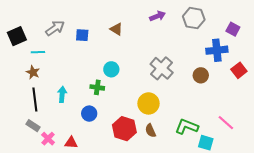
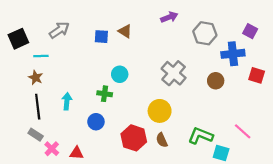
gray hexagon: (194, 18) -> (205, 33), moved
blue square: (82, 35) -> (101, 37), moved
red square: (239, 70) -> (257, 75), turned -35

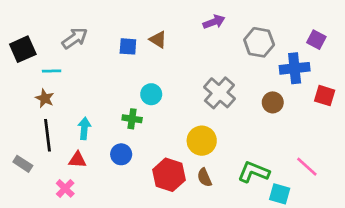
gray rectangle: (36, 135) -> (23, 164), moved
red triangle: (77, 153) -> (77, 160), moved

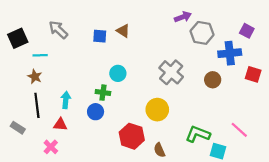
purple arrow: (214, 22) -> (183, 17), moved
gray arrow: (75, 38) -> (58, 30), turned -102
blue circle: (121, 154) -> (96, 112), moved
brown semicircle: (204, 178) -> (159, 150), moved

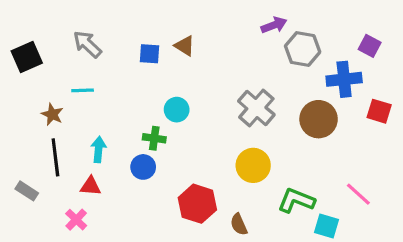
cyan line: (40, 55) -> (83, 90), moved
brown circle: (213, 80) -> (319, 119), size x1.5
yellow circle: (157, 110) -> (253, 165), moved

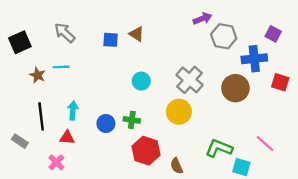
cyan circle: (177, 110) -> (141, 81), moved
brown star: (52, 114) -> (38, 75), moved
green cross: (154, 138) -> (132, 120), moved
yellow circle: (253, 165) -> (179, 112), moved

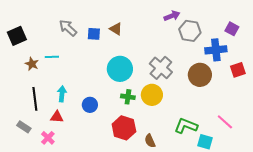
gray arrow: (65, 33) -> (68, 28), moved
cyan circle: (141, 81) -> (120, 69), size x1.6
red square: (280, 82) -> (238, 70), turned -35
green cross: (132, 120) -> (128, 97), moved
gray rectangle: (20, 141) -> (24, 127), moved

